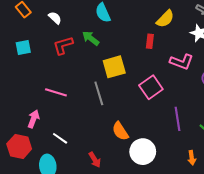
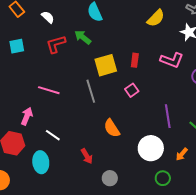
red rectangle: (150, 41) -> (135, 60), moved
pink square: (151, 87) -> (132, 90), moved, size x0.6
white circle: (143, 152) -> (151, 148), moved
orange arrow: (192, 158) -> (182, 154), turned 48

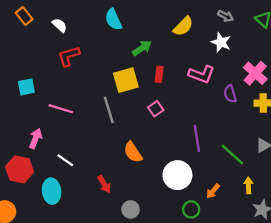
green arrow: (83, 37) -> (142, 48), moved, turned 108
cyan square: (17, 46) -> (26, 87), moved
orange arrow: (182, 154) -> (213, 191), moved

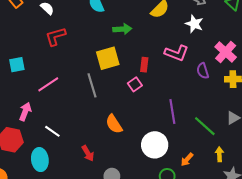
green arrow: (142, 48) -> (122, 29), turned 30
red rectangle: (159, 74) -> (144, 65), moved
pink line: (61, 109) -> (48, 84), turned -50

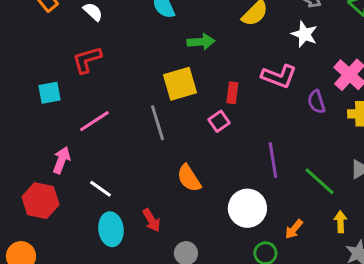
red L-shape: (56, 36) -> (87, 60), moved
cyan ellipse: (40, 160) -> (111, 229), moved

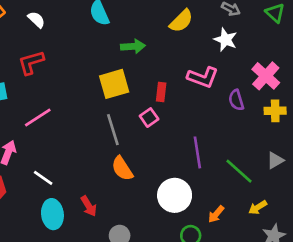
gray line: (157, 123) -> (113, 130), moved
yellow arrow: (340, 222) -> (258, 207), turned -120

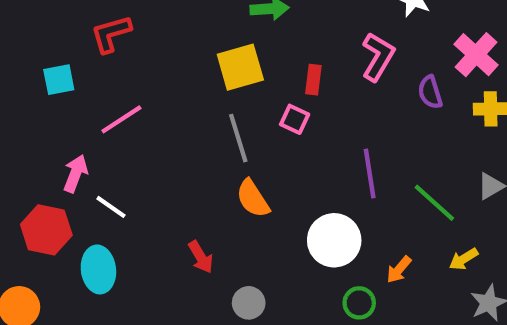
pink L-shape: (203, 77) -> (378, 57), turned -80
pink square: (149, 118) -> (295, 119), turned -30
white line: (43, 178) -> (111, 207), moved
cyan ellipse: (52, 214) -> (98, 269), moved

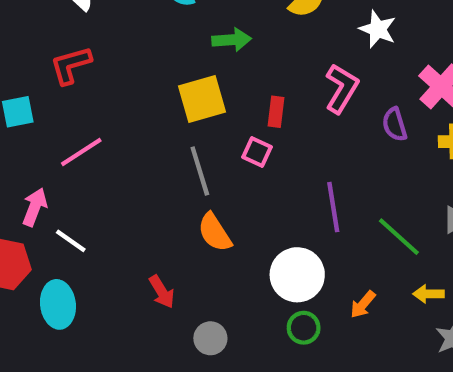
yellow arrow: (464, 259) -> (428, 294), turned 32
green circle: (359, 303) -> (304, 328), moved

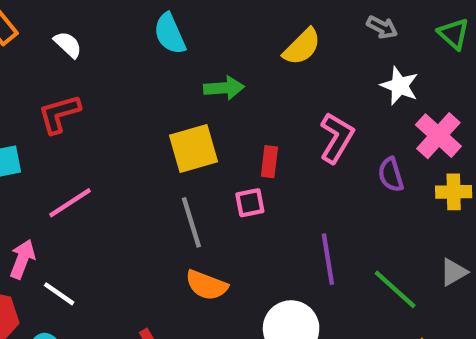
white star: (378, 29) -> (399, 86), moved
pink square: (257, 152) -> (250, 203), turned -36
orange semicircle: (215, 232) -> (207, 285), turned -36

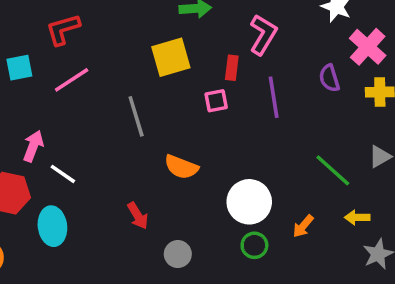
pink L-shape: (337, 138) -> (263, 35), moved
pink line: (70, 203) -> (72, 80), moved
gray line: (191, 222) -> (136, 116), moved
purple line: (328, 259) -> (274, 97), moved

